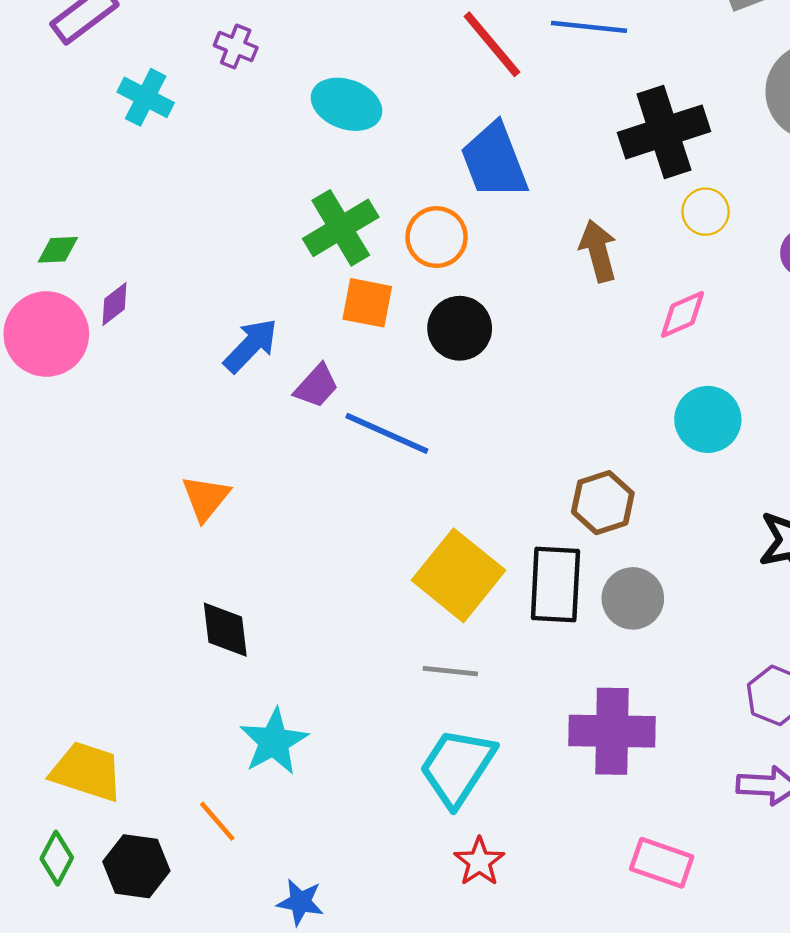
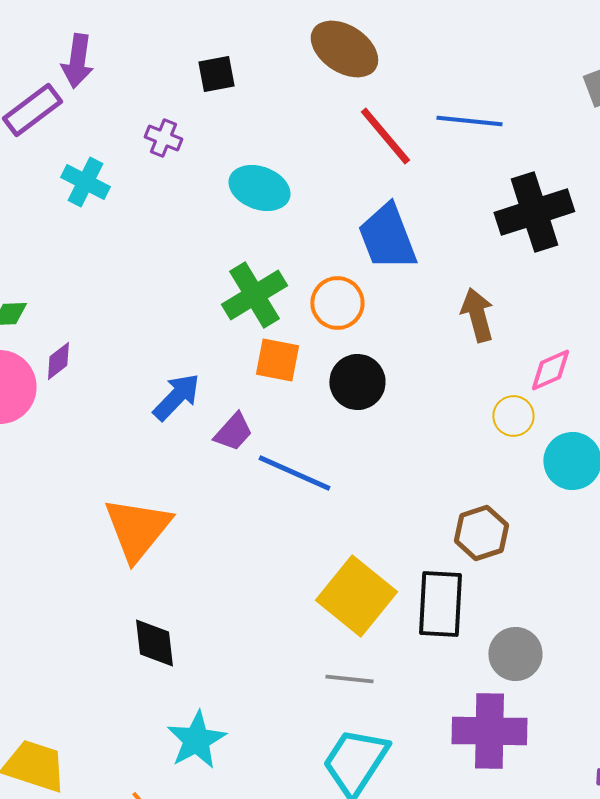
yellow circle: (706, 212) -> (513, 416), moved
orange triangle: (206, 498) -> (137, 529), size x1.6
gray circle: (633, 598) -> (515, 654), moved

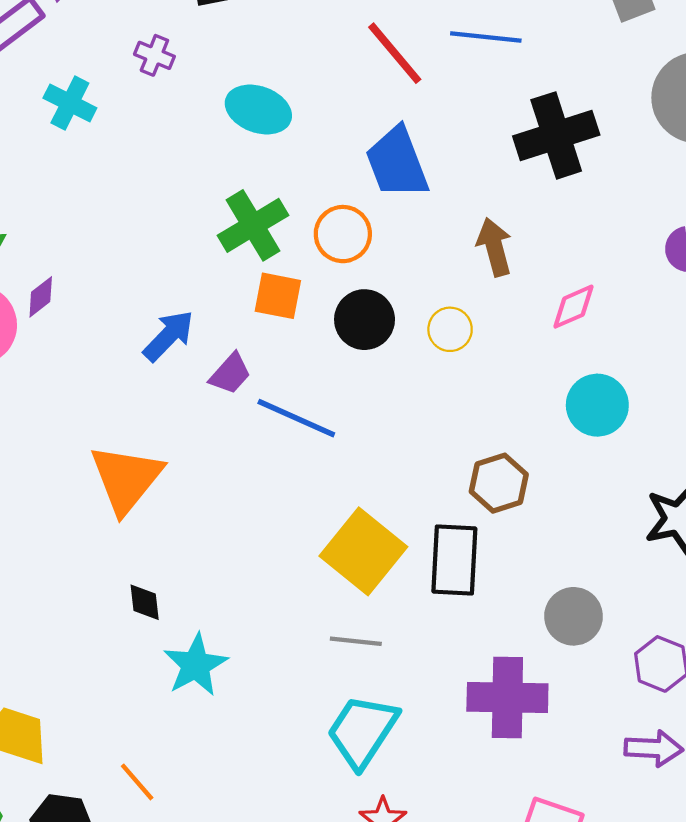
yellow circle: (513, 416) -> (450, 329), moved
black diamond: (154, 643) -> (145, 602), size x0.7
gray circle: (515, 654) -> (574, 616), moved
cyan star: (196, 740) -> (196, 665), moved

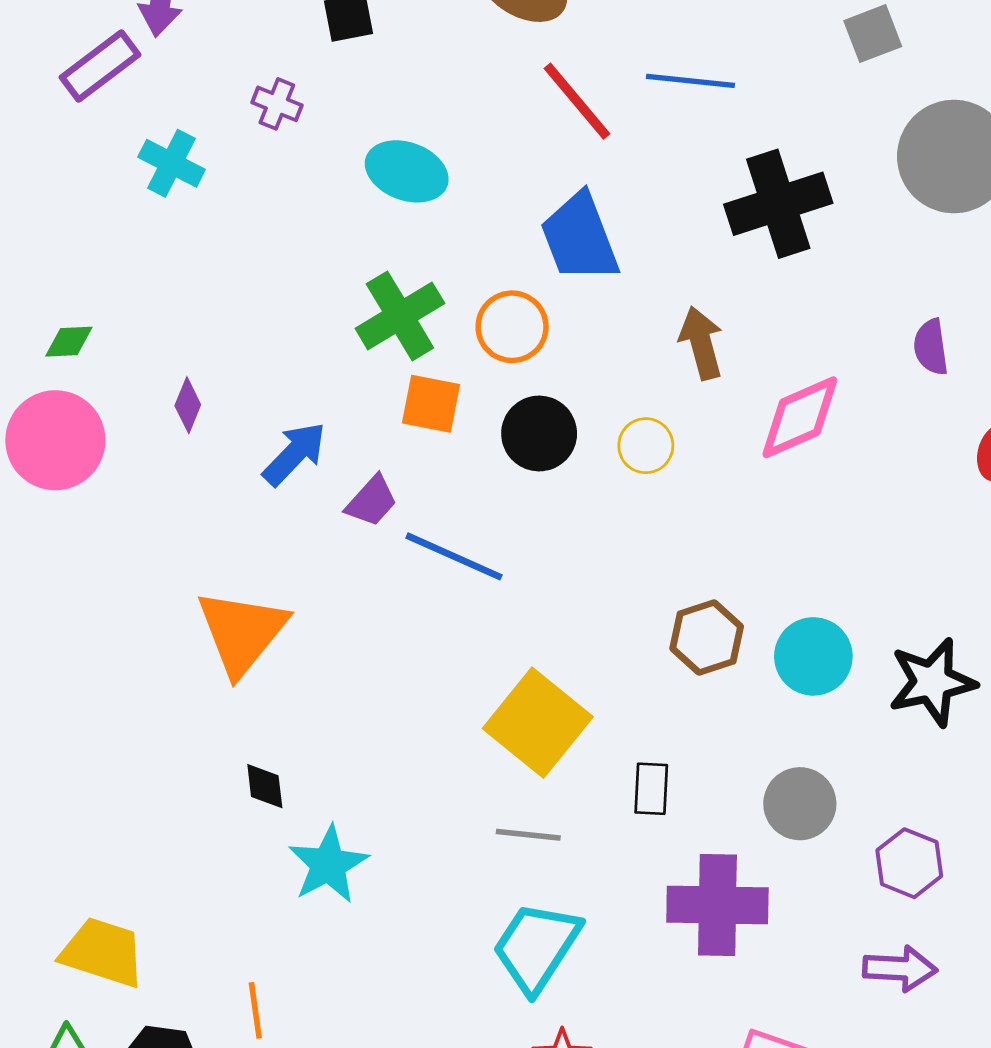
purple diamond: (41, 297) -> (188, 405), moved, turned -30
pink diamond: (574, 307) -> (800, 417), size x1.5
cyan circle: (597, 405) -> (813, 656), moved
black rectangle: (454, 560) -> (651, 789), moved, size x0.6
orange line: (137, 782) -> (255, 1010), turned 33

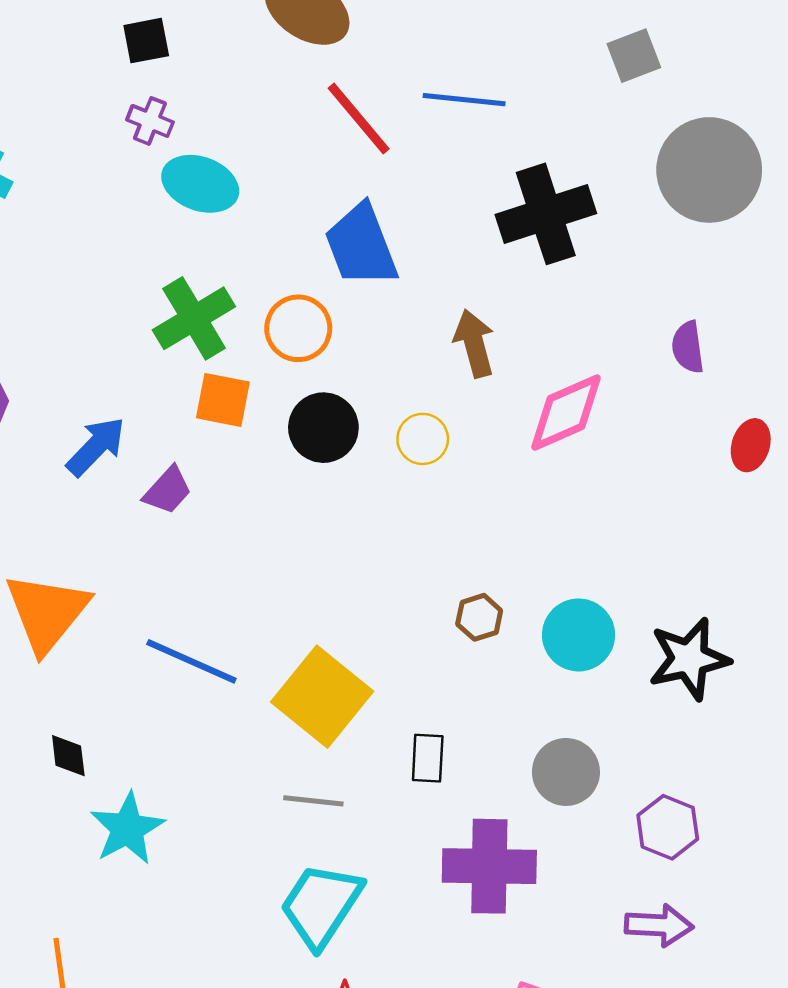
purple cross: (277, 104) -> (150, 121), moved
blue line: (454, 556) -> (191, 661), moved
brown hexagon: (707, 638) -> (479, 617), size x0.7

